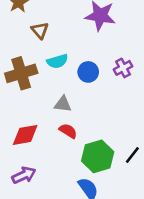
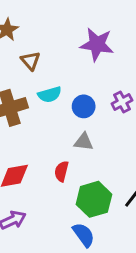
gray triangle: (63, 104) -> (84, 142), moved
red semicircle: (68, 131) -> (61, 171), turned -108

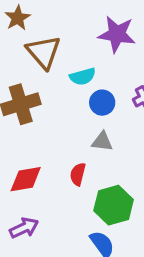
brown triangle: (30, 61) -> (44, 52), size x1.6
cyan semicircle: (50, 95) -> (83, 77), moved

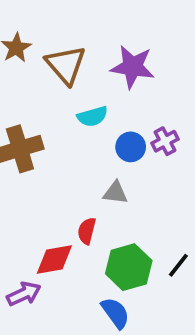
brown triangle: (44, 52) -> (66, 65), moved
blue circle: (102, 103) -> (131, 147), moved
red diamond: (26, 179) -> (54, 259), moved

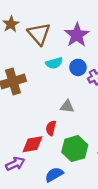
purple star: (133, 67) -> (77, 35), turned 30
blue circle: (131, 147) -> (78, 67), moved
blue semicircle: (115, 313) -> (54, 175), moved, turned -84

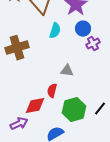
cyan semicircle: (54, 63) -> (55, 31), turned -56
blue circle: (78, 67) -> (83, 29), moved

